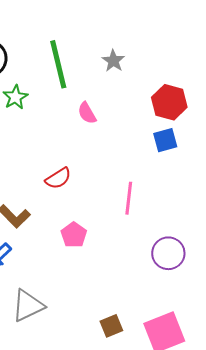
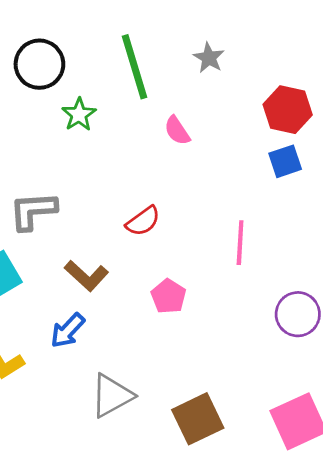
brown square: (111, 326) -> (198, 419), moved, size x1.6

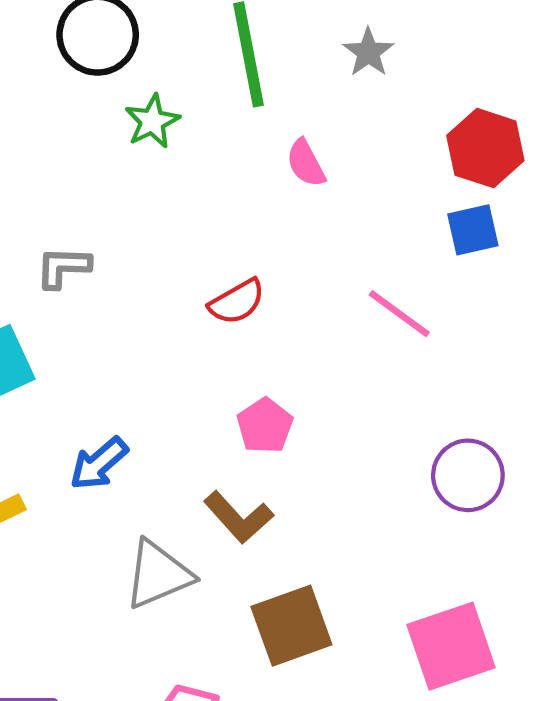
gray L-shape: (33, 211) -> (63, 267), size x0.7
pink line: (240, 243) -> (399, 314), moved, turned -63
brown L-shape: (86, 276) -> (238, 517), moved

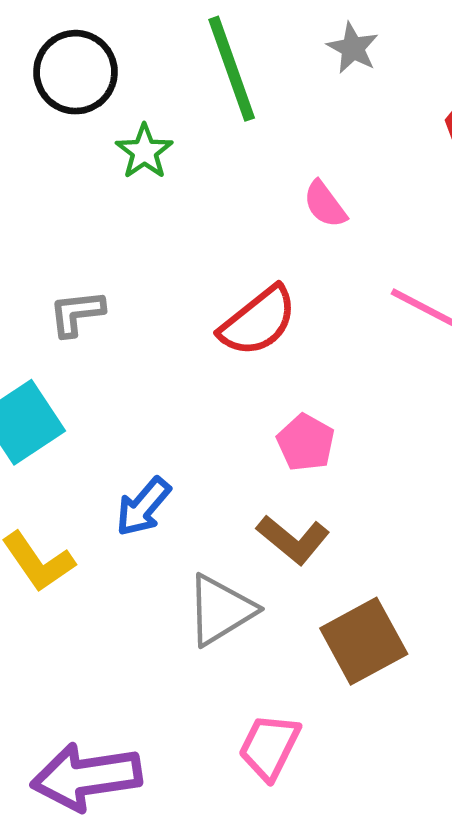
pink semicircle: (306, 163) -> (325, 204), moved
red semicircle: (237, 302) -> (258, 321), size x1.4

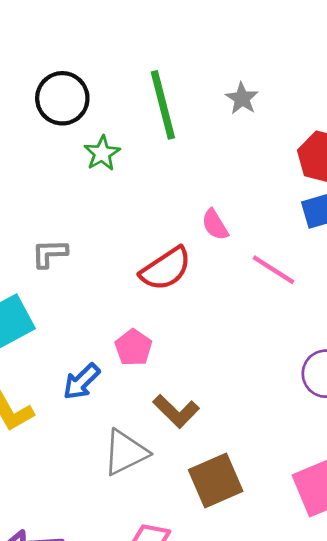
pink semicircle: (325, 204) -> (215, 225), moved
pink pentagon: (306, 443) -> (133, 348), moved

